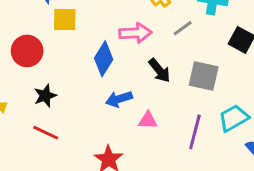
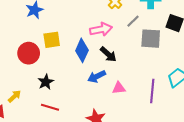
yellow square: (65, 19) -> (52, 40), moved
black arrow: (160, 70) -> (108, 54), moved
gray square: (204, 76) -> (151, 39), moved

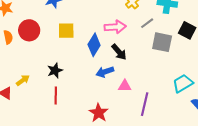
red circle: (29, 53) -> (29, 30), moved
purple line: (152, 91) -> (145, 104), moved
red line: (50, 107) -> (56, 95), turned 66

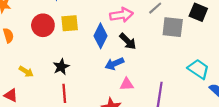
red circle: (29, 30) -> (43, 25), moved
yellow arrow: (23, 80) -> (26, 72), moved, turned 72
cyan trapezoid: (183, 83) -> (198, 69), turned 70
pink triangle: (125, 86) -> (127, 84), moved

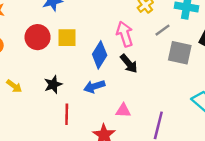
pink arrow: (121, 15) -> (125, 34), turned -105
blue arrow: (114, 64) -> (94, 86), moved
red line: (64, 93) -> (67, 114), moved

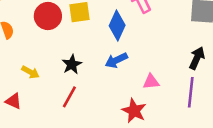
black arrow: (129, 64) -> (197, 58), moved, turned -108
red line: (67, 114) -> (69, 97), moved, turned 36

